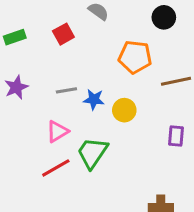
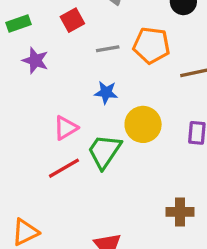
purple star: (16, 87) -> (35, 60), moved, turned -30
gray line: (66, 90) -> (108, 49), moved
yellow circle: (124, 110) -> (143, 124), moved, size x1.4

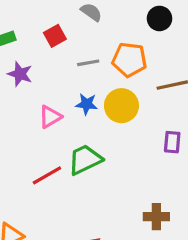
yellow circle: (143, 124) -> (121, 106), moved
pink triangle: (66, 128) -> (50, 117), moved
green trapezoid: (104, 151) -> (85, 160), turned 30

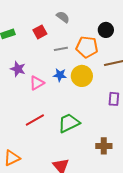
black circle: (160, 18) -> (106, 30), moved
purple star: (20, 74) -> (18, 69), moved
green trapezoid: (85, 160) -> (69, 123), moved

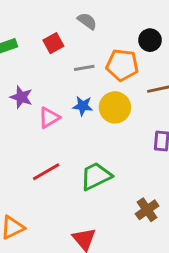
brown cross: (104, 146) -> (147, 210), turned -35

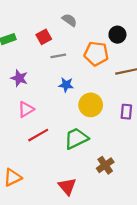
gray line: (84, 68) -> (58, 56), moved
yellow circle: (115, 107) -> (91, 105), moved
pink triangle: (49, 118) -> (26, 109), moved
brown cross: (147, 210) -> (105, 165), moved

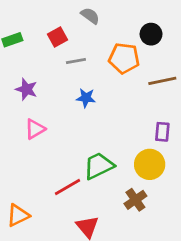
yellow circle: (91, 105) -> (150, 164), moved
red line: (38, 135) -> (67, 187), moved

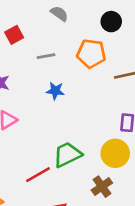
black circle: (151, 34) -> (111, 22), moved
red square: (58, 37) -> (14, 35), moved

